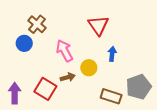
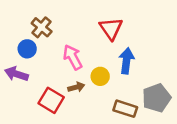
blue arrow: (112, 54) -> (127, 61), size x1.5
purple arrow: (15, 93) -> (16, 74), moved, turned -72

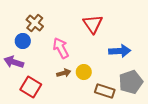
blue arrow: (127, 61) -> (120, 51), moved, turned 80
yellow circle: (100, 76) -> (84, 72), moved
red square: (51, 100) -> (31, 87), moved

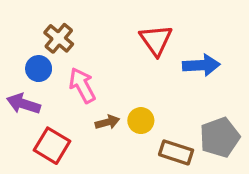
pink arrow: (61, 48) -> (82, 85), moved
blue arrow: (120, 51) -> (201, 65), moved

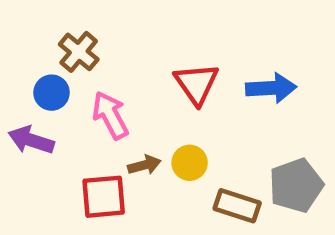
red triangle: (156, 40) -> (196, 84), moved
red square: (52, 146) -> (104, 197), moved, turned -36

